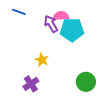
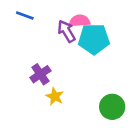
yellow star: (42, 60) -> (55, 96), moved
purple cross: (31, 84) -> (40, 74), moved

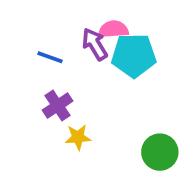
blue line: (25, 16) -> (50, 57), moved
yellow star: (55, 96) -> (78, 137), turned -30

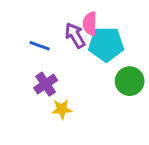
pink semicircle: (113, 29) -> (90, 24), turned -85
green circle: (160, 152) -> (130, 81), moved

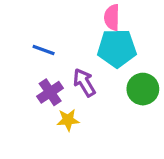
pink semicircle: (90, 24) -> (112, 17), moved
purple arrow: (75, 35) -> (84, 82), moved

